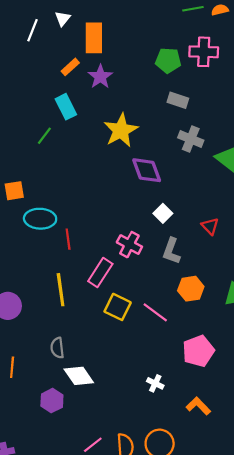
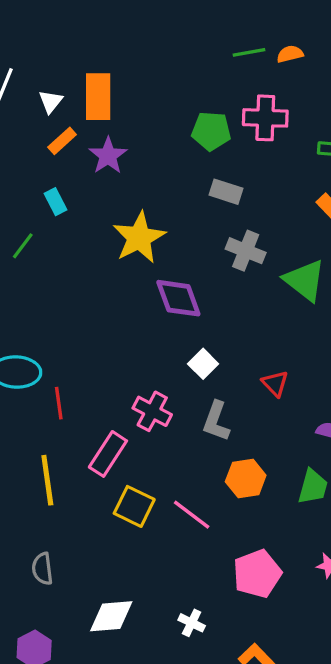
white triangle: (63, 18) -> (51, 102), moved
cyan rectangle: (66, 107) -> (56, 202), size x0.7
white diamond: (79, 376) -> (111, 616), moved, turned -60

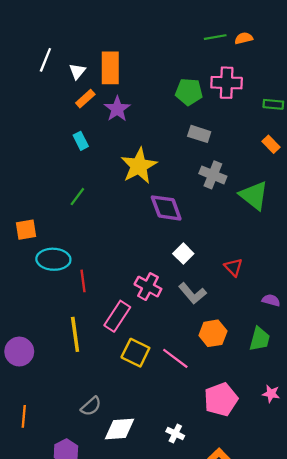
green line: (23, 246) -> (77, 197), moved
gray L-shape: (216, 421) -> (192, 293), turned -60
gray semicircle: (42, 569) -> (91, 406), moved, turned -125

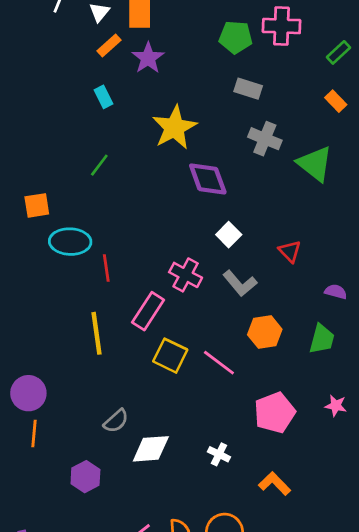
green rectangle: (273, 104) -> (339, 52), turned -48
purple circle: (19, 352) -> (28, 393), moved

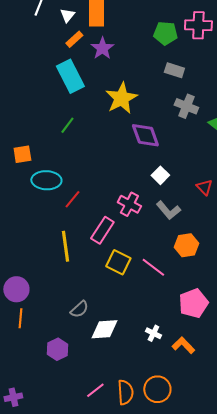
cyan rectangle: (104, 97) -> (70, 76), size x2.0
red line: (106, 268) -> (72, 199), turned 48
orange L-shape: (275, 484) -> (183, 345), moved

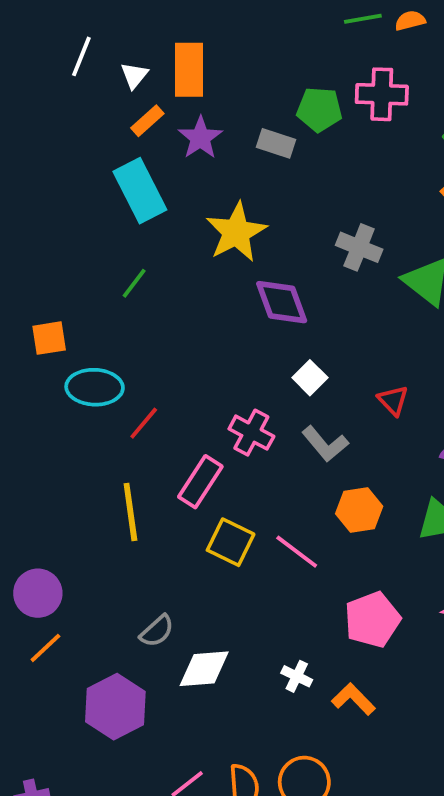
gray rectangle: (174, 70) -> (276, 143), moved
orange line: (20, 318) -> (45, 648), turned 42
purple hexagon: (57, 349) -> (115, 707), size x1.5

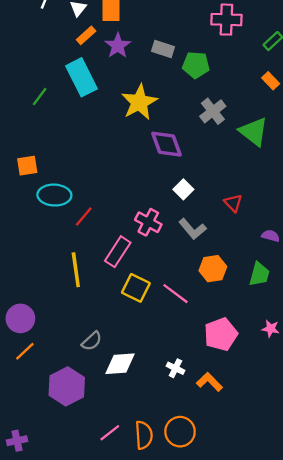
green pentagon: (319, 109) -> (196, 65), moved
gray cross: (359, 247) -> (213, 111), turned 30
green line: (134, 283) -> (40, 97), moved

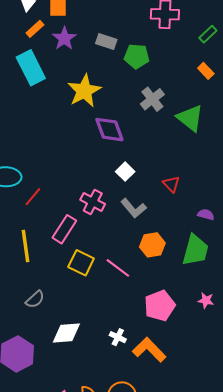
green trapezoid: (259, 274) -> (195, 250), size x1.4
gray semicircle: (92, 341) -> (35, 299), moved
orange L-shape: (209, 382) -> (149, 350), size x1.4

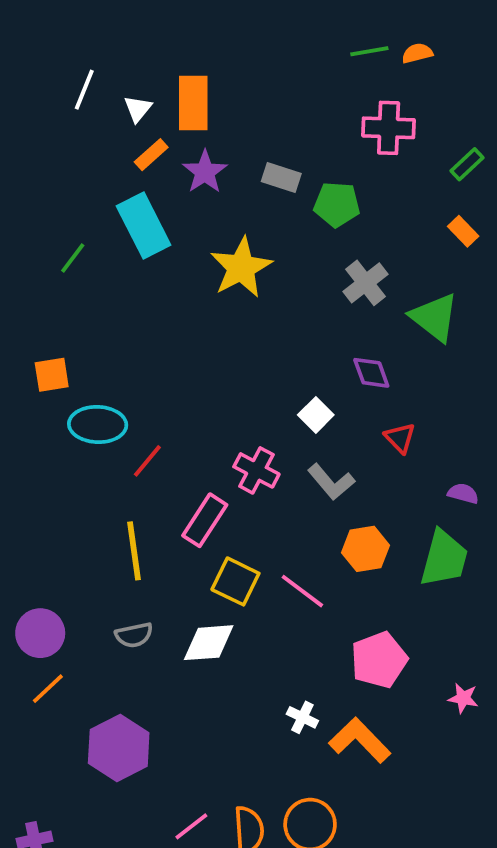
purple diamond: (109, 130) -> (371, 373), moved, size x0.7
gray semicircle: (35, 299) -> (134, 635), moved, turned 30
pink star: (206, 300) -> (463, 698), moved
white diamond: (66, 333) -> (209, 643), moved

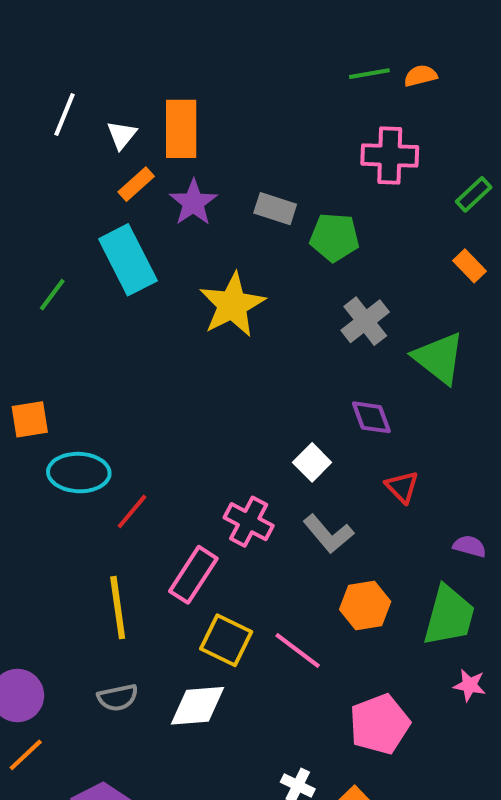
pink star: (463, 698) -> (470, 685), moved

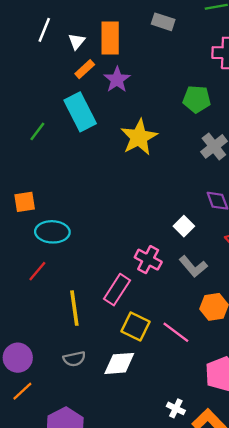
gray rectangle: (275, 209) -> (163, 22), moved
red line: (132, 511) -> (37, 271), moved

